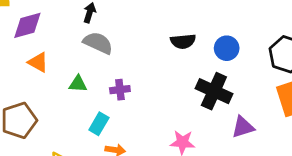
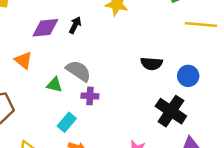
purple diamond: (27, 25) -> (45, 28), moved
gray semicircle: (98, 43) -> (78, 71), moved

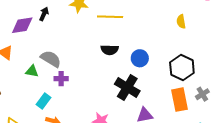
black arrow: (75, 25) -> (44, 14), moved
yellow line: (201, 25) -> (110, 17), moved

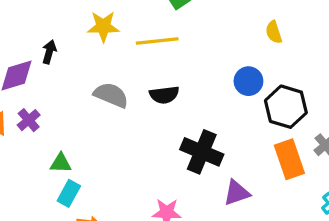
blue circle: (140, 58) -> (248, 81), moved
gray semicircle: (51, 59) -> (111, 95), moved
green triangle: (32, 71) -> (61, 163), moved
purple cross: (61, 79) -> (29, 120), moved, turned -32

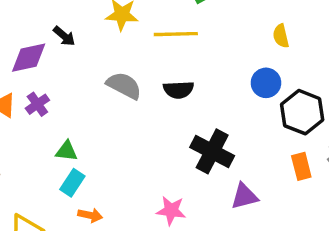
yellow semicircle: (274, 32) -> (281, 36), moved
black arrow: (49, 52) -> (64, 36), turned 110
orange rectangle: (289, 159) -> (301, 166), size x0.7

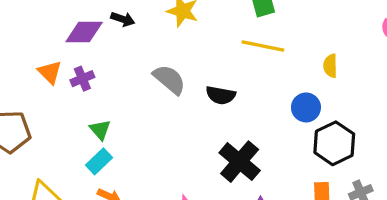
yellow line: (176, 34) -> (263, 46), moved
black arrow: (64, 36) -> (123, 19), turned -35
green triangle: (66, 151) -> (100, 130), turned 30

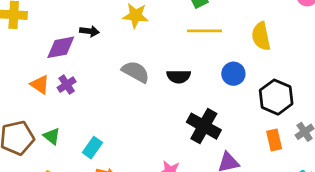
yellow semicircle: (330, 66) -> (261, 36), size x1.5
blue circle: (306, 107) -> (233, 74), moved
green triangle: (100, 130) -> (52, 136), moved

